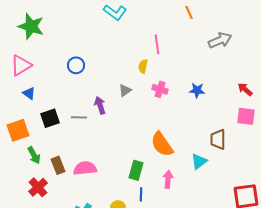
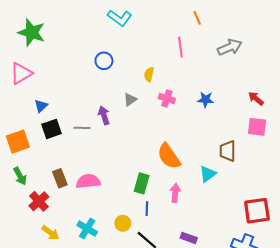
pink line: (157, 44) -> (180, 47), moved
blue circle: (76, 65) -> (104, 61), moved
blue triangle: (29, 93) -> (41, 106), moved, turned 40
green arrow: (34, 155) -> (20, 176), moved

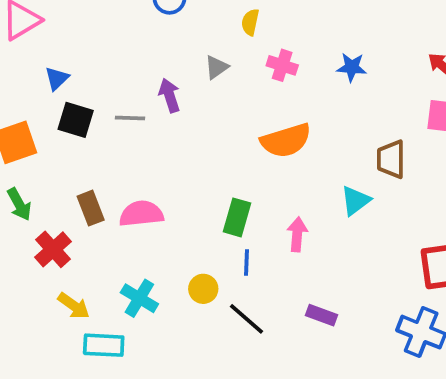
black square: (51, 129) -> (76, 120), turned 36
orange semicircle: (169, 156) -> (286, 140), moved, turned -72

